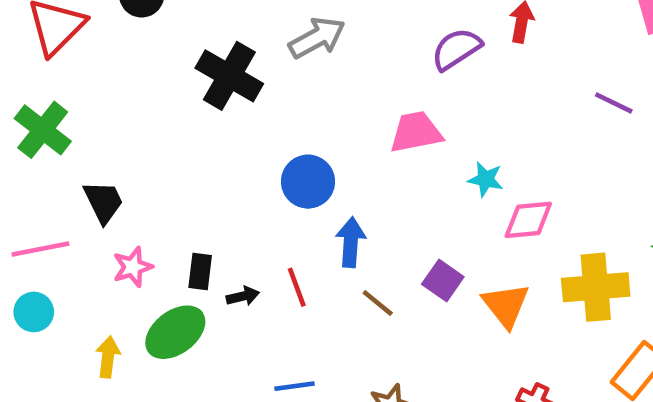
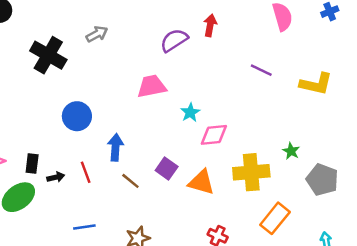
gray arrow: (317, 38) -> (97, 34), size x0.7
cyan star: (486, 179) -> (190, 112), turned 30
blue circle: (308, 182) -> (77, 116), moved
orange triangle: (506, 305) -> (201, 182), turned -36

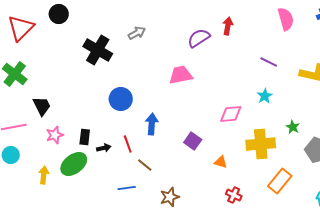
cyan star: (190, 112) -> (265, 96), moved
brown line: (130, 181) -> (145, 165), moved
orange triangle: (201, 182) -> (221, 162), moved, size x0.6

